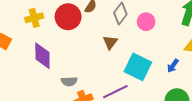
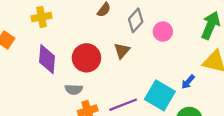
red circle: (68, 17) -> (86, 58), moved
cyan square: (138, 67) -> (160, 95), moved

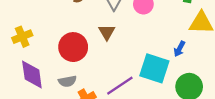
yellow cross: (41, 17) -> (22, 37), moved
purple diamond: (47, 59) -> (32, 75), moved

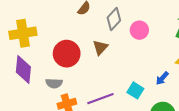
yellow cross: (22, 37) -> (23, 33), size x1.4
cyan square: (154, 68) -> (135, 90), size x0.6

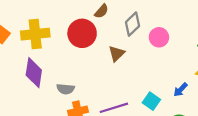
red circle: (67, 54) -> (82, 33), moved

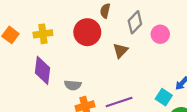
brown semicircle: (101, 11) -> (105, 11), turned 152
yellow cross: (35, 34) -> (43, 34), size x0.7
cyan square: (151, 101) -> (164, 97), moved

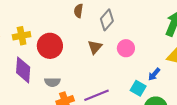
red circle: (87, 32) -> (50, 46), moved
pink circle: (160, 34) -> (126, 48), moved

